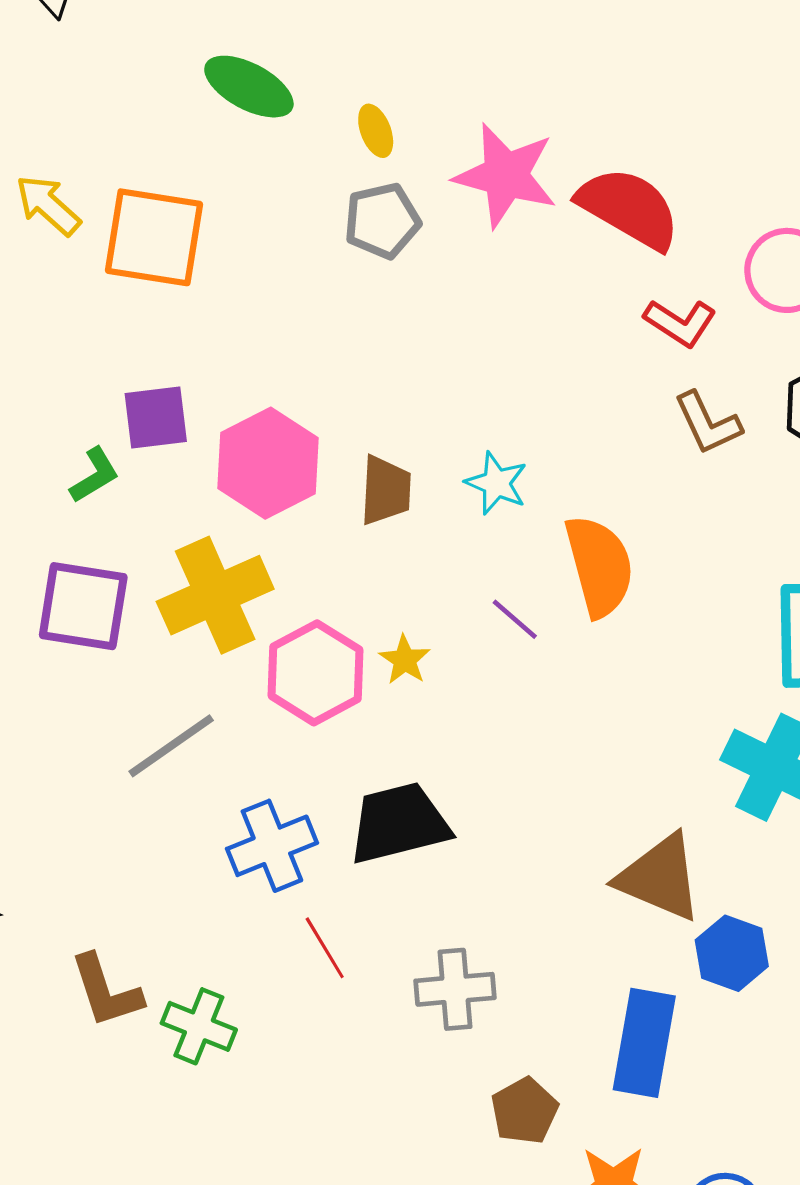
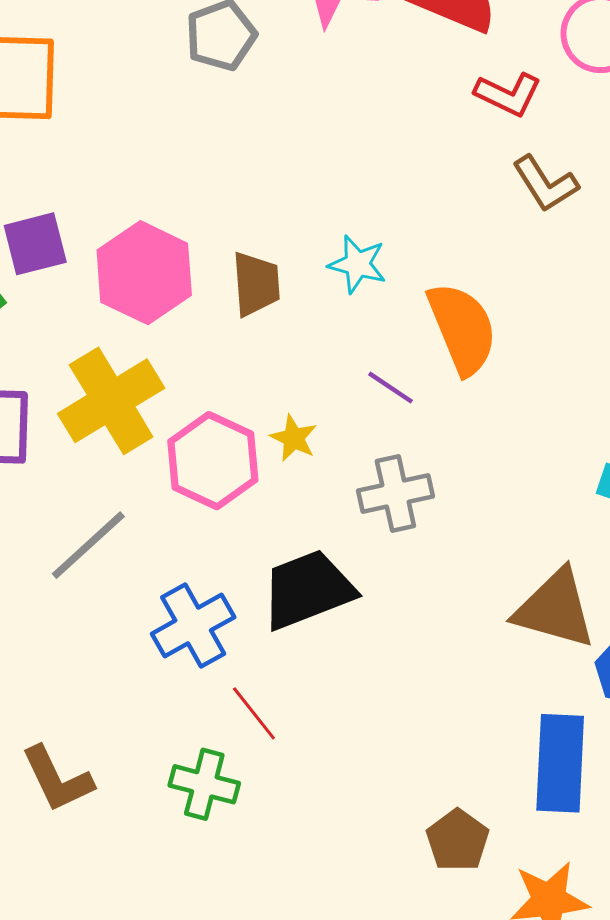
gray cross: (455, 989) -> (395, 493), moved
green cross: (199, 1026) -> (204, 784), moved

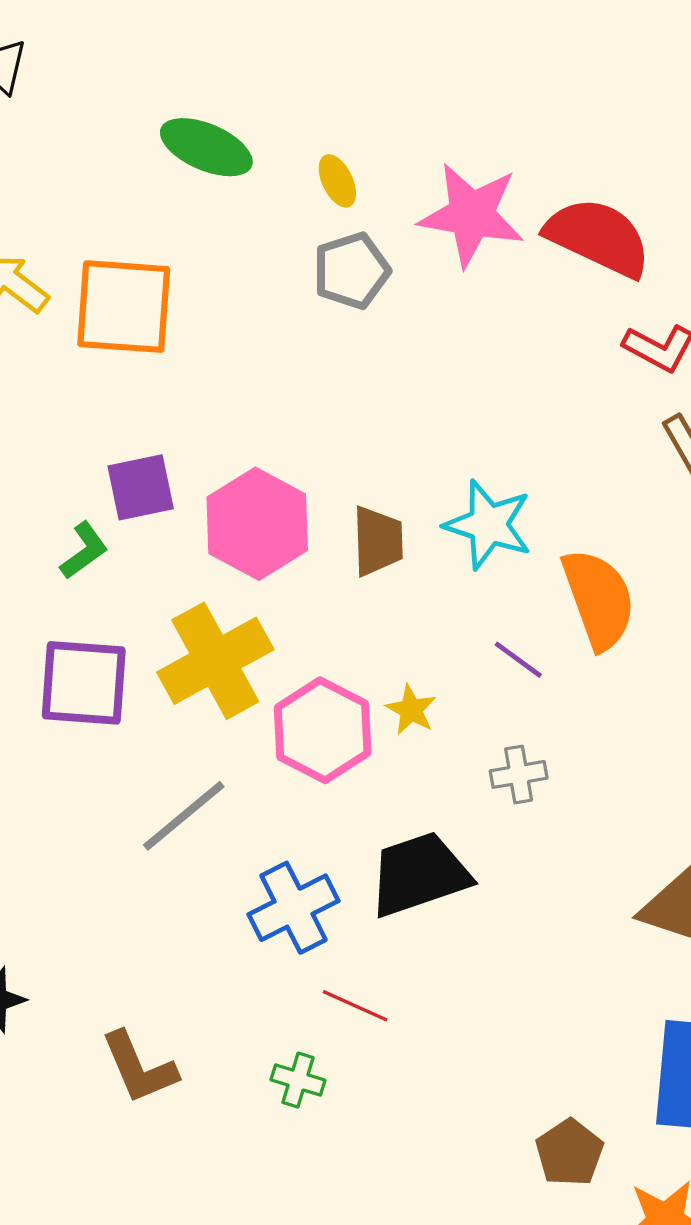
cyan star: (357, 264) -> (488, 525), size x1.4
gray cross: (395, 493) -> (519, 774), size x0.7
red line: (254, 713) -> (355, 1006), turned -30
green cross: (204, 784) -> (298, 1080), size x0.7

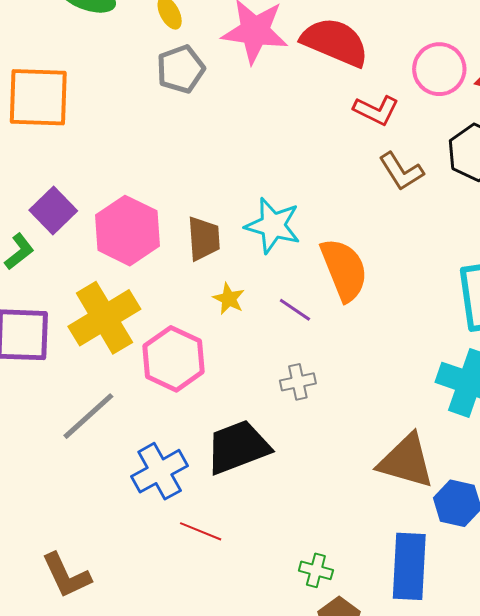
purple square: (141, 487) -> (53, 210), turned -30
yellow star: (411, 710) -> (229, 299), moved
green cross: (298, 1080) -> (316, 570), moved

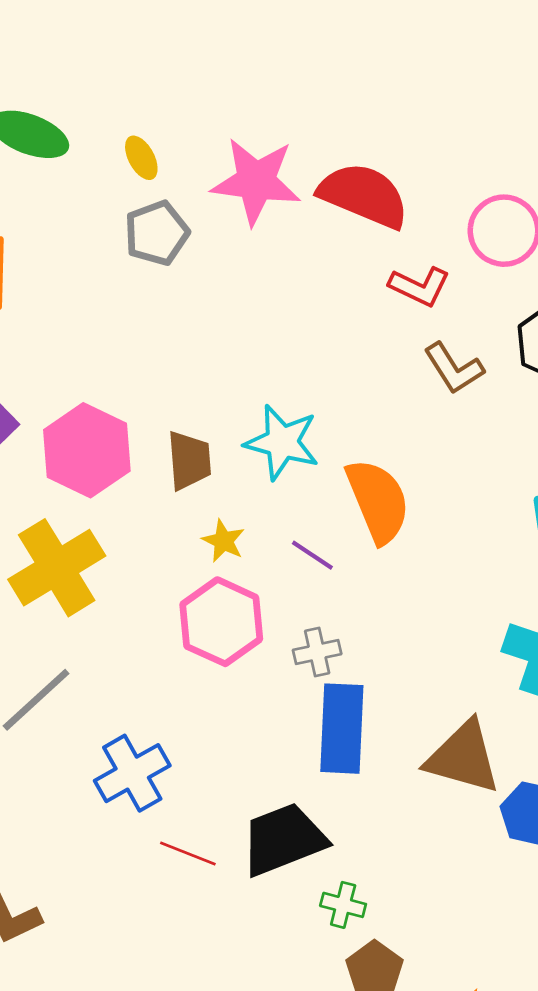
pink hexagon: (174, 359) -> (221, 622), moved
black trapezoid: (238, 447) -> (283, 839), moved
blue rectangle: (409, 566) -> (342, 729), moved

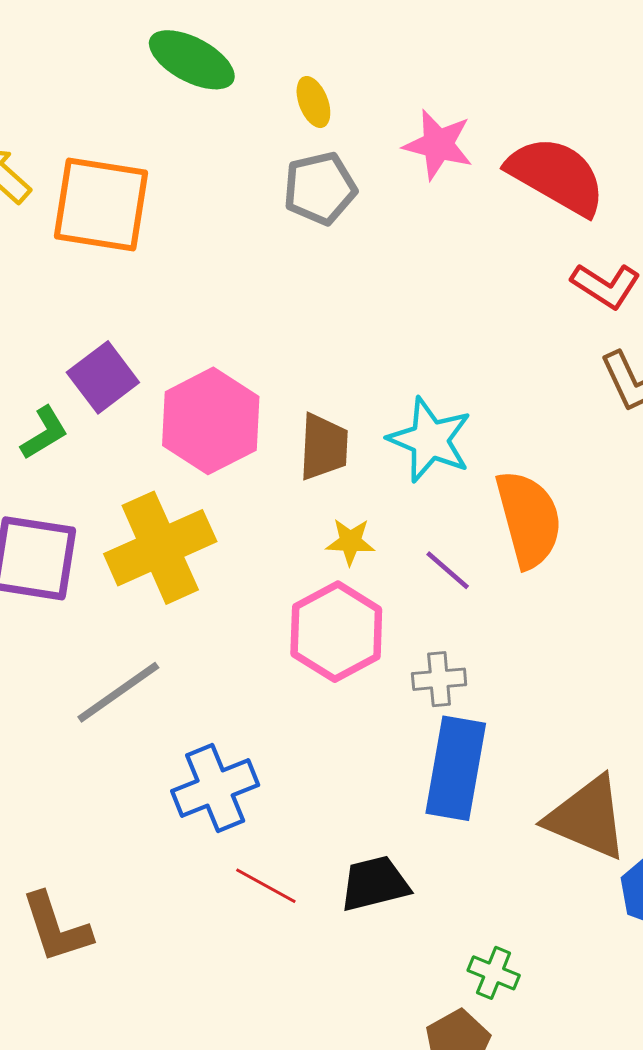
pink star: (256, 181) -> (438, 145), size x0.7
yellow star: (223, 541) -> (350, 542), turned -30
black trapezoid: (283, 839) -> (375, 884), size x0.7
green cross: (343, 905) -> (494, 973), moved

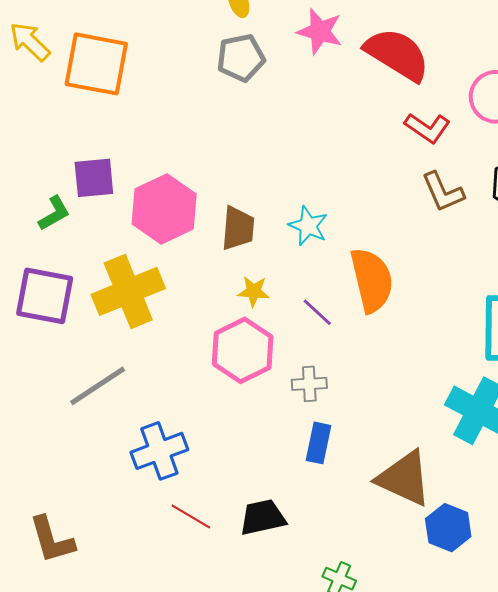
purple square: (103, 377) -> (94, 178), turned 30
cyan star: (430, 440) -> (308, 226), size x0.7
blue rectangle: (456, 768) -> (318, 443), size x0.6

